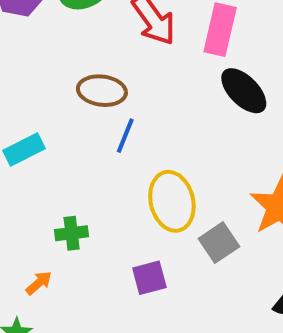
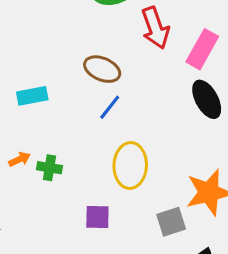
gray square: (219, 243) -> (171, 222), moved
orange arrow: (39, 283) -> (20, 159), moved

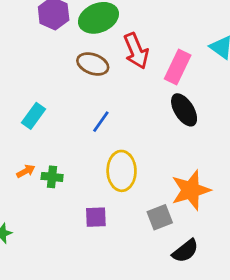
brown ellipse: (102, 69) -> (93, 64), moved
cyan rectangle: (32, 96) -> (33, 116), turned -40

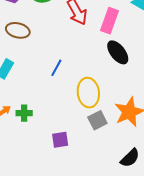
brown ellipse: (93, 64) -> (18, 30), moved
yellow ellipse: (122, 171) -> (88, 93), moved
gray square: (160, 217) -> (97, 120), moved

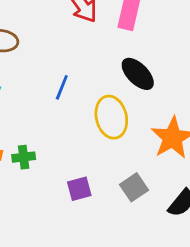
black ellipse: (118, 52) -> (138, 74), moved
gray square: (97, 120) -> (134, 187), moved

